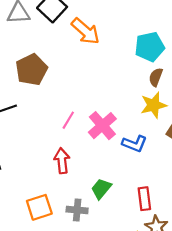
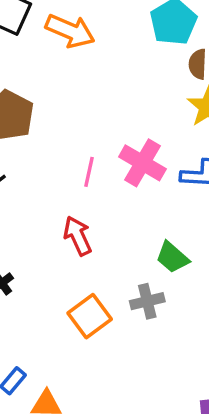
red arrow: (62, 161) -> (78, 236), moved
green trapezoid: (101, 189) -> (172, 257), turned -70

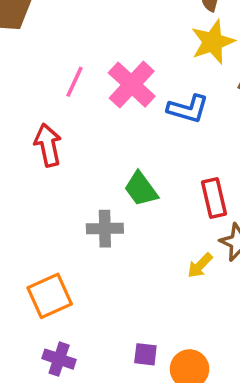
orange square: (90, 316) -> (50, 296), moved

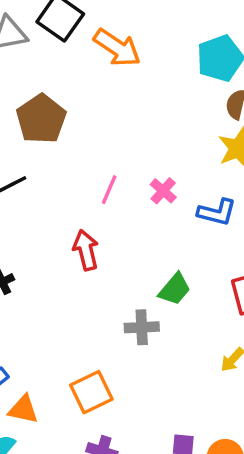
pink cross: (132, 85) -> (163, 191), size x0.6
green trapezoid: (141, 189) -> (175, 289), turned -102

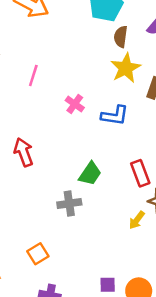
pink line: (109, 190) -> (33, 76), moved
orange square: (91, 392) -> (38, 254), size x0.7

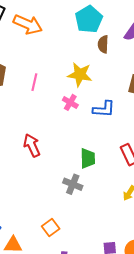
yellow star: (126, 68) -> (80, 75), moved, turned -30
green trapezoid: (90, 174) -> (88, 158), turned -30
gray cross: (69, 204) -> (73, 184), turned 36

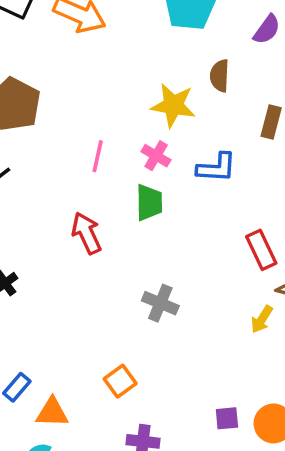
brown semicircle: (103, 44) -> (220, 76), moved
pink line: (34, 82) -> (98, 156), moved
green trapezoid: (88, 158) -> (149, 203), moved

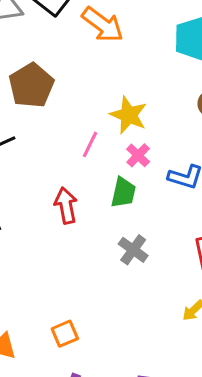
yellow star: (173, 105) -> (129, 115), moved
gray cross: (160, 303) -> (133, 250), moved

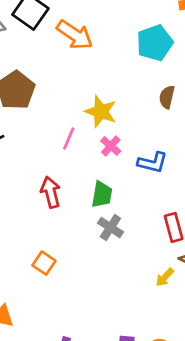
green trapezoid: (123, 193) -> (102, 194), moved
orange square: (65, 334) -> (44, 263), moved, turned -30

